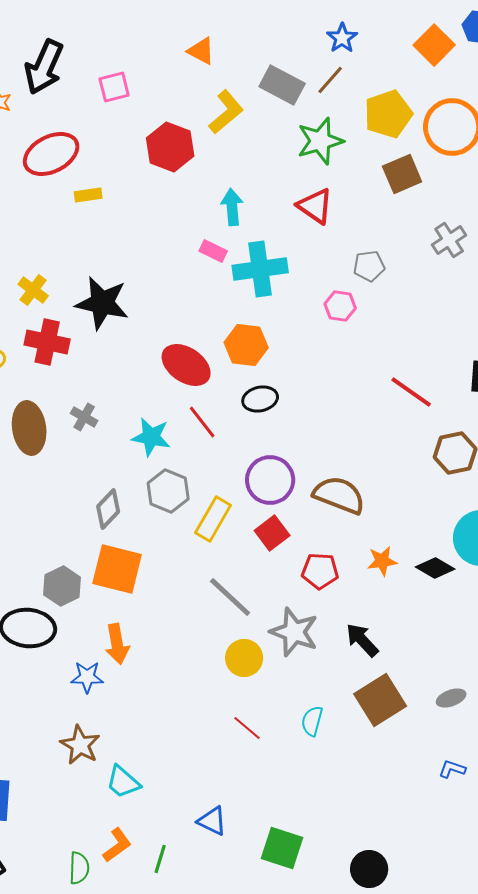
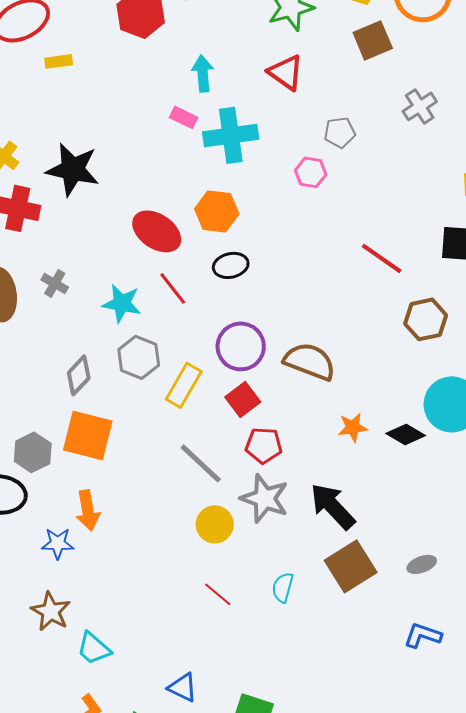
red pentagon: (320, 571) -> (264, 445), moved
black arrow: (362, 640) -> (333, 506), size x1.4
blue L-shape: (452, 769) -> (423, 635), size x1.4

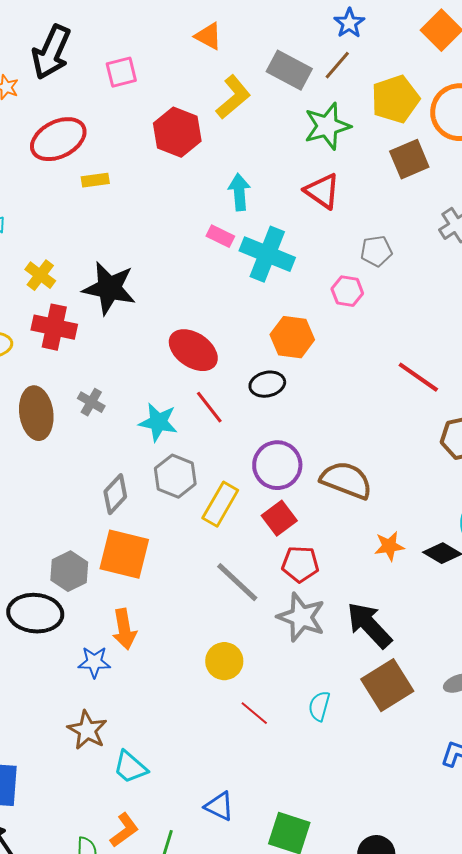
cyan cross: (231, 135) -> (267, 254), turned 30
orange hexagon: (217, 211) -> (292, 337), moved
yellow circle: (215, 524) -> (224, 661), moved

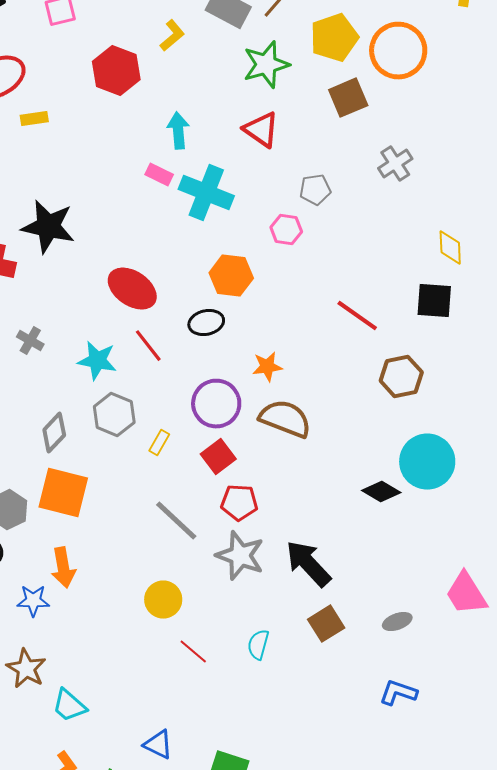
yellow L-shape: (233, 97) -> (172, 36), size x0.7
yellow rectangle: (220, 504) -> (159, 443), size x0.6
orange star: (389, 546) -> (267, 367), moved
brown square: (387, 685) -> (326, 624), size x0.7

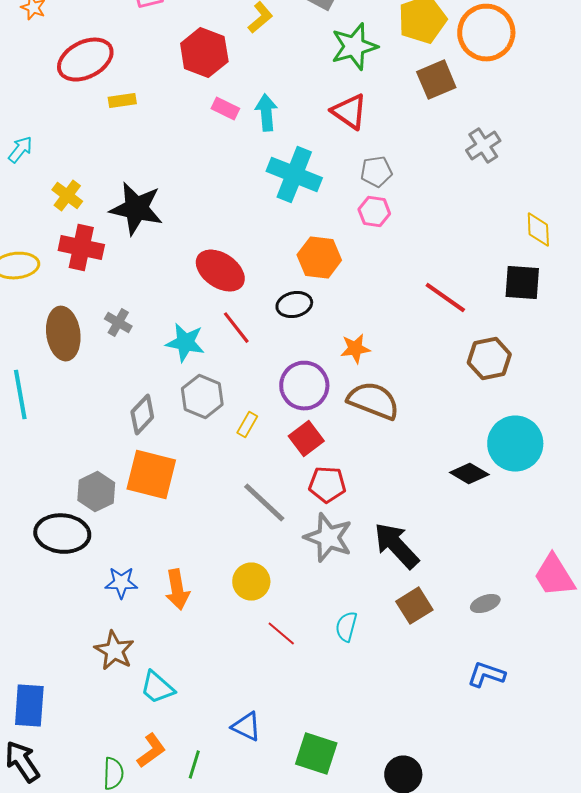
pink rectangle: (159, 175) -> (225, 109), moved
gray pentagon: (315, 190) -> (376, 172), moved
orange arrow: (63, 568) -> (177, 590), moved

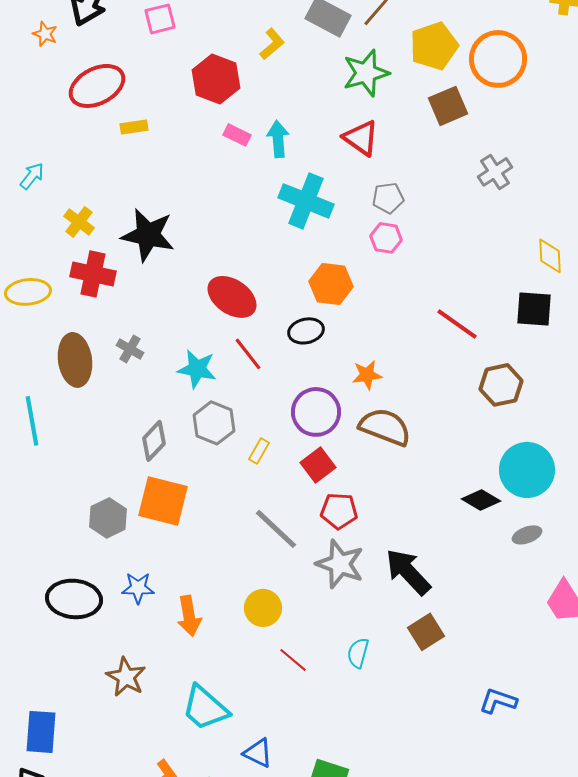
black ellipse: (62, 534) -> (74, 599), moved
blue star: (121, 583) -> (138, 588), moved
gray ellipse: (485, 604) -> (527, 535), moved
cyan trapezoid: (157, 688) -> (205, 708), moved, size x1.4

